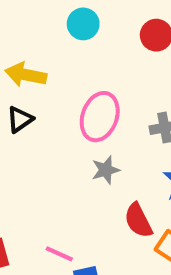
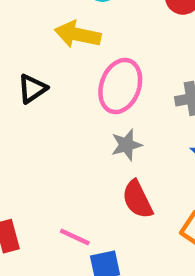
yellow arrow: (26, 75) -> (78, 34), moved
red semicircle: (138, 220) -> (137, 199), moved

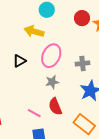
black triangle: (32, 89) -> (19, 61), moved
pink line: (75, 237) -> (34, 113), moved

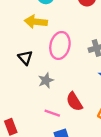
black triangle: (19, 61) -> (25, 58), turned -32
gray star: (52, 82) -> (46, 80), moved

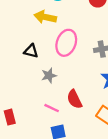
black triangle: (25, 58) -> (31, 51), turned -40

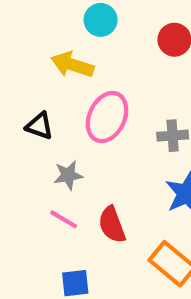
pink line: (52, 108) -> (64, 219), moved

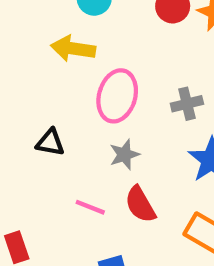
black triangle: (39, 126) -> (50, 142), moved
gray star: (68, 175) -> (124, 155), moved

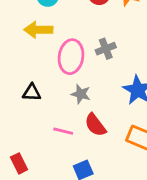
gray cross: (187, 104) -> (106, 49), moved
gray star: (124, 155) -> (81, 94), turned -30

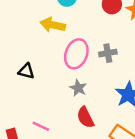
black triangle: (32, 93) -> (26, 71), moved
pink line: (63, 131) -> (41, 126), moved

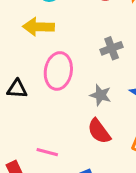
pink ellipse: (76, 54) -> (58, 71), moved
gray star: (78, 88) -> (101, 95), moved

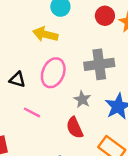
gray cross: (112, 48) -> (99, 64), size x1.6
pink line: (47, 152) -> (32, 112), moved

